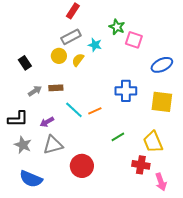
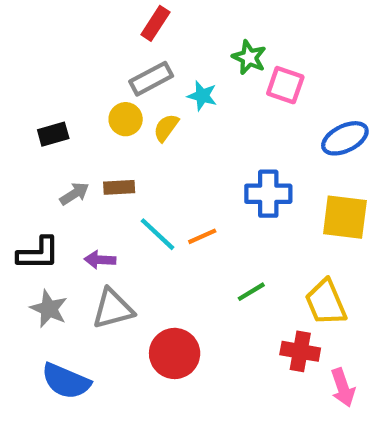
black rectangle: (25, 63) -> (53, 134), turned -72
purple arrow: (47, 122) -> (100, 260), turned 32

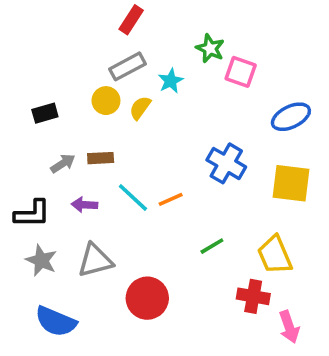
cyan star: (202, 96) -> (171, 81), turned 30
blue cross: (268, 194) -> (226, 163), turned 30
purple arrow: (100, 260) -> (84, 205), moved

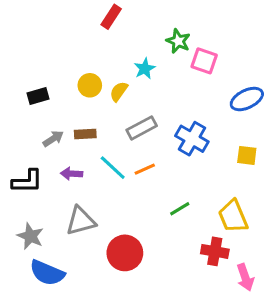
gray rectangle: (128, 66) -> (142, 128), moved
yellow square: (291, 183) -> (247, 155), size x0.6
gray star: (41, 260) -> (30, 236), moved

